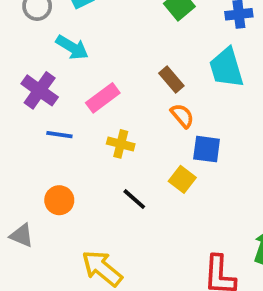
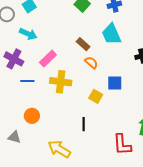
yellow cross: (121, 144) -> (61, 82), size x1.5
blue square: (207, 149) -> (115, 83), moved
black line: (134, 199) -> (84, 124), moved, turned 56

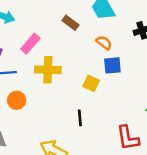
orange semicircle: (91, 63) -> (104, 43), moved
orange circle: (32, 116) -> (17, 100), moved

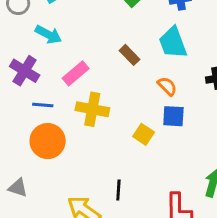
orange circle: (17, 100) -> (48, 141), size x1.5
black line: (80, 118) -> (118, 190), moved

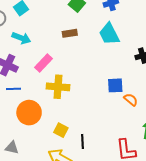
brown rectangle: (129, 55) -> (70, 33), moved, turned -48
orange semicircle: (167, 86) -> (131, 100), moved
blue line: (43, 105) -> (14, 89), moved
yellow square: (144, 134) -> (61, 130), moved

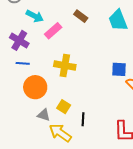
brown rectangle: (70, 33) -> (81, 16), turned 40
pink rectangle: (43, 63) -> (53, 31), moved
gray triangle: (12, 148) -> (44, 115), moved

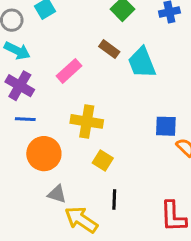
cyan arrow: (35, 16) -> (17, 51), moved
cyan trapezoid: (118, 20) -> (142, 63), moved
yellow square: (64, 107) -> (103, 160), moved

